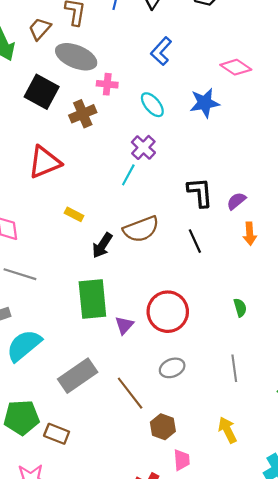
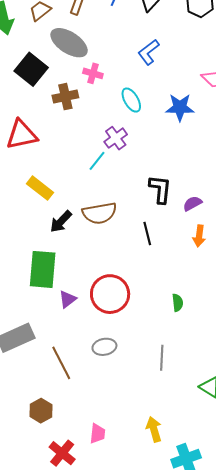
yellow rectangle: (74, 214) -> (40, 188), size x1.5
brown hexagon: (163, 427) -> (41, 411), moved
yellow arrow: (227, 430) -> (154, 429), moved

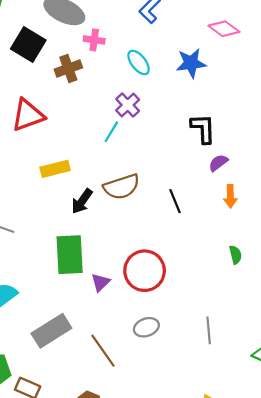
yellow rectangle: (40, 188) -> (55, 169), turned -44
black L-shape: (160, 189) -> (203, 129), moved
green semicircle: (178, 303) -> (235, 255), moved

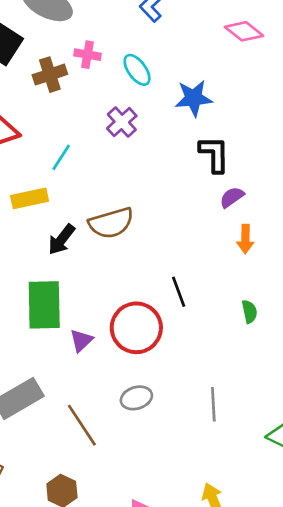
pink cross: (94, 40) -> (87, 55), moved
blue star: (191, 63) -> (194, 98), moved
cyan line: (111, 132) -> (61, 157), moved
black line: (175, 201) -> (179, 292), moved

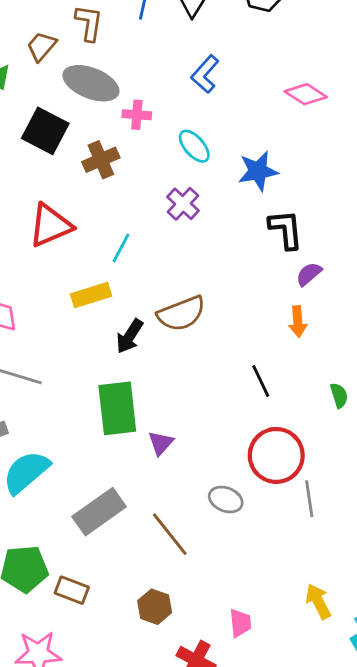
pink cross: (87, 55) -> (137, 115), moved
orange arrow: (245, 239) -> (298, 322), moved
red circle: (136, 328) -> (276, 455), moved
gray ellipse: (136, 398) -> (226, 499), turned 44

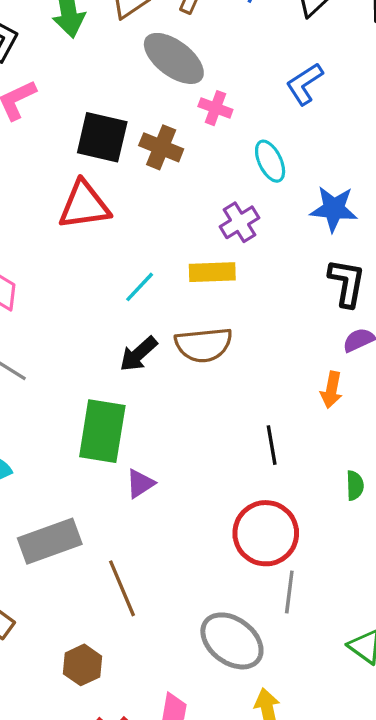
black square: (45, 131) -> (102, 137), moved, turned -30
brown cross: (101, 160) -> (161, 147), turned 30
cyan line: (121, 248) -> (140, 287), moved
yellow rectangle: (91, 295) -> (212, 272), moved
gray ellipse: (226, 499) -> (232, 641), moved, size x1.6

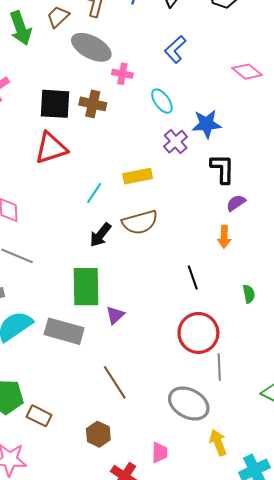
purple cross: (239, 222) -> (176, 142), moved
gray rectangle: (50, 541) -> (64, 331), moved, turned 45

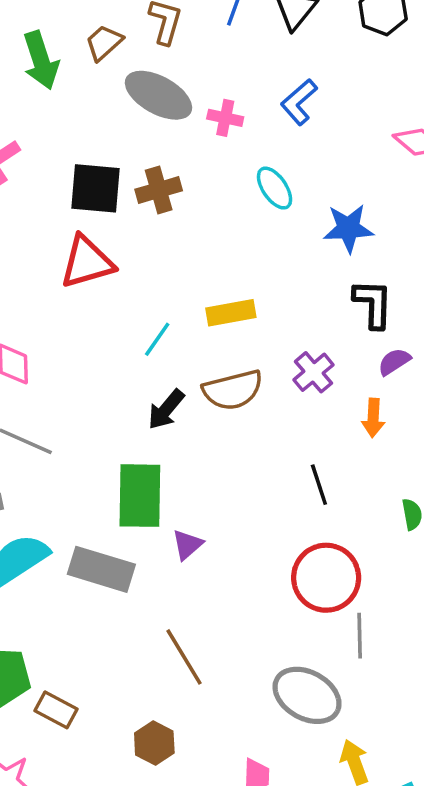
pink cross: (122, 74) -> (225, 118), moved
brown cross: (93, 104) -> (159, 190), turned -30
purple cross: (176, 142) -> (313, 372), moved

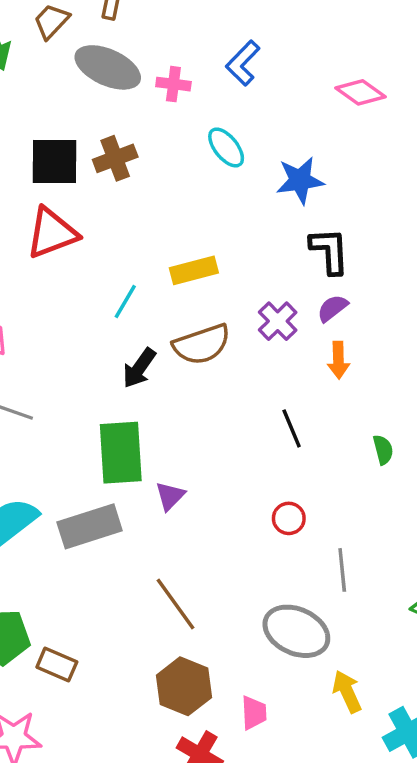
purple semicircle: (394, 362) -> (332, 308), moved
gray rectangle: (101, 569) -> (90, 526), turned -30
red circle: (326, 578) -> (289, 518), moved, size x0.5
brown hexagon: (154, 743) -> (184, 686), moved, size x1.4

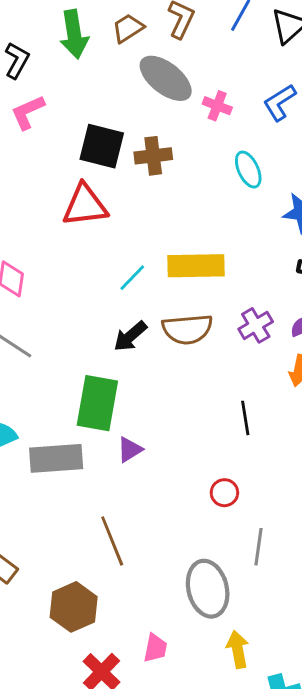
yellow rectangle: (194, 270) -> (196, 266), size x1.4
gray ellipse: (296, 631) -> (208, 589), turned 38
brown hexagon: (184, 686) -> (74, 607), moved

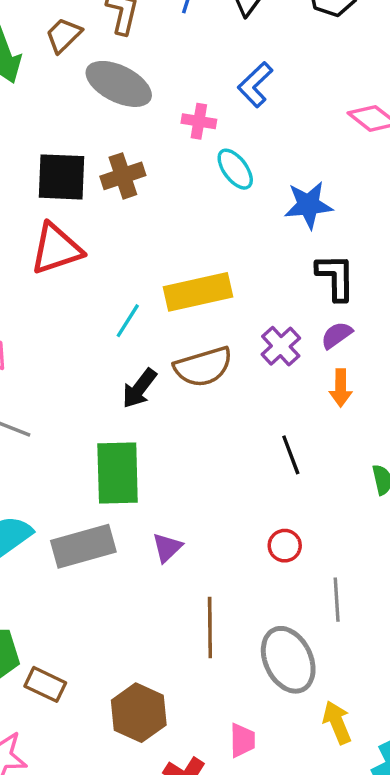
pink cross: (217, 106) -> (199, 121), moved
purple triangle: (130, 450) -> (167, 548), moved
brown line: (112, 541) -> (210, 628), moved, turned 33

